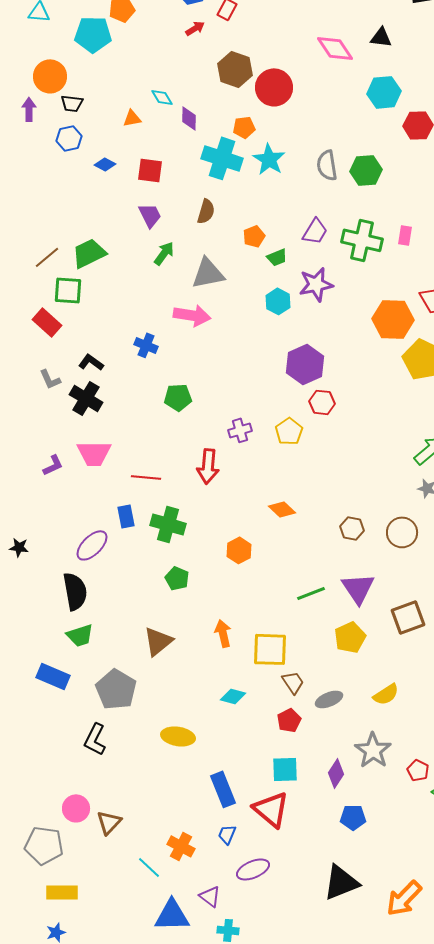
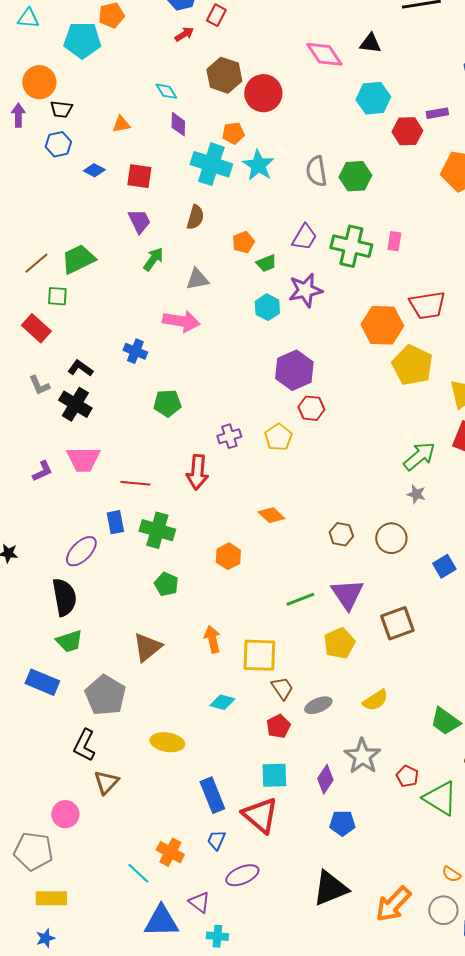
cyan diamond: (162, 97) -> (166, 91), moved
gray triangle: (208, 273) -> (197, 279), size x0.7
green square: (68, 290) -> (57, 296), size x0.7
brown triangle: (109, 822) -> (106, 782), moved

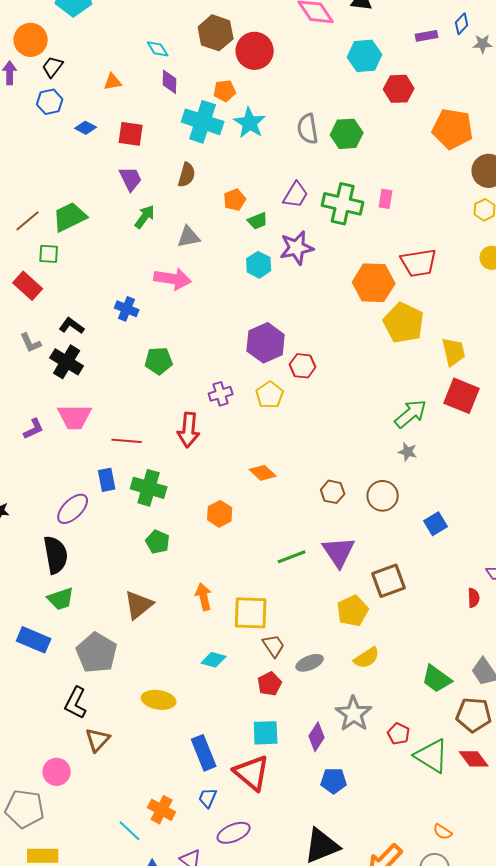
black trapezoid: (61, 109) -> (53, 67), turned 120
purple rectangle: (437, 113) -> (427, 36), moved
purple hexagon: (294, 370) -> (266, 343), moved
yellow pentagon: (339, 643) -> (353, 611), moved

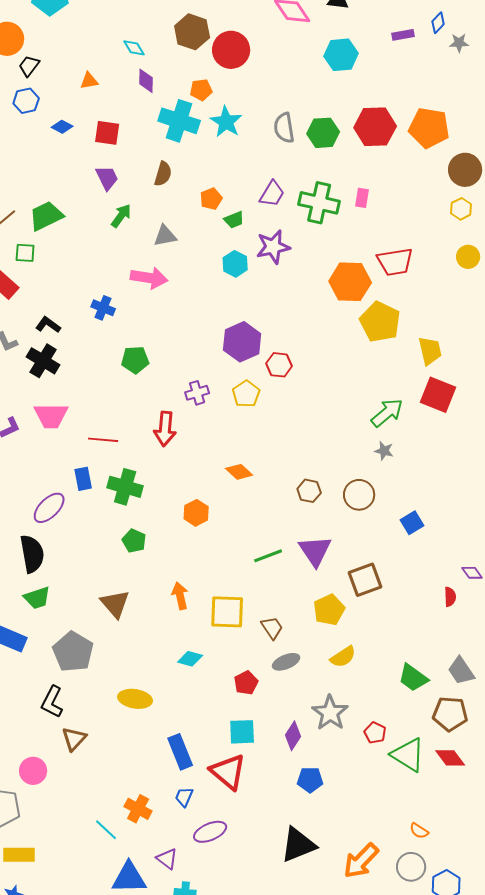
red hexagon: (399, 89) -> (375, 127), moved, size x1.4
brown triangle: (139, 605) -> (115, 604), turned -32
brown trapezoid: (274, 646) -> (272, 628), moved

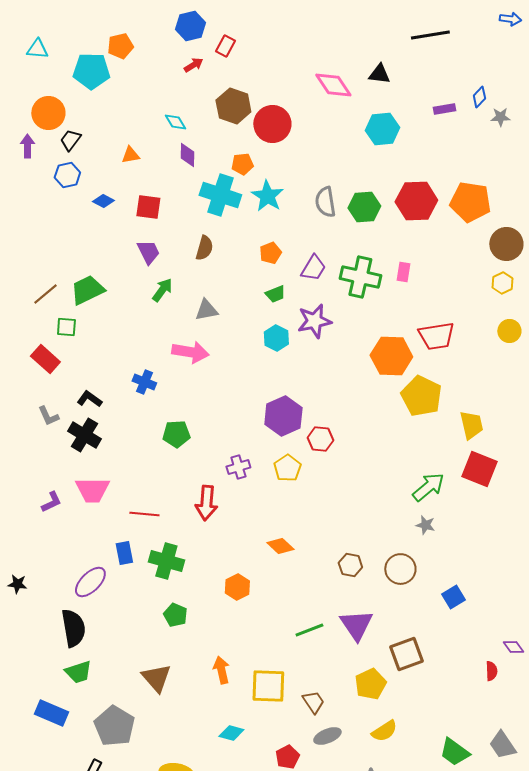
orange pentagon: (211, 199) -> (270, 253), moved

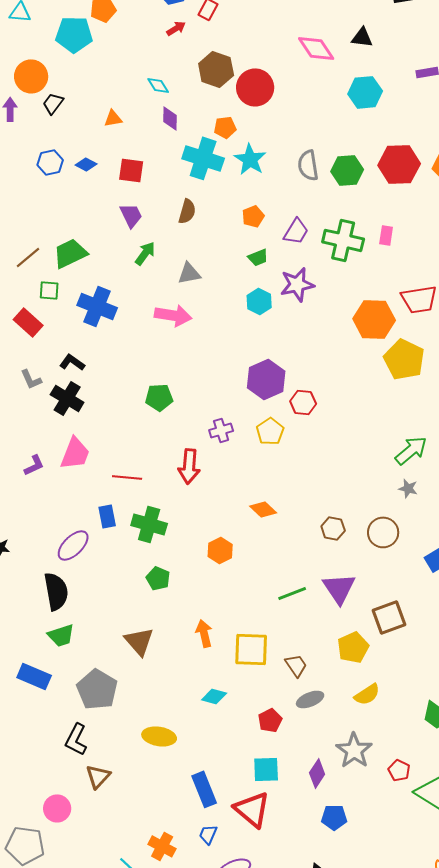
blue hexagon: (67, 175) -> (50, 162), moved
blue cross: (144, 382) -> (97, 306), moved, size x1.6
pink trapezoid: (92, 490) -> (75, 453), turned -69

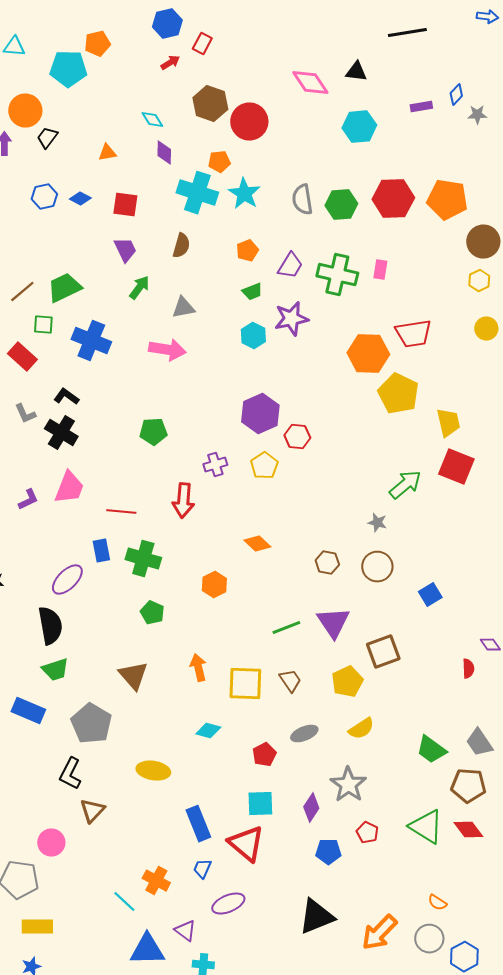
gray star: (408, 488) -> (377, 523), moved
brown trapezoid: (296, 665) -> (290, 681), moved
red pentagon: (399, 770) -> (367, 833), moved

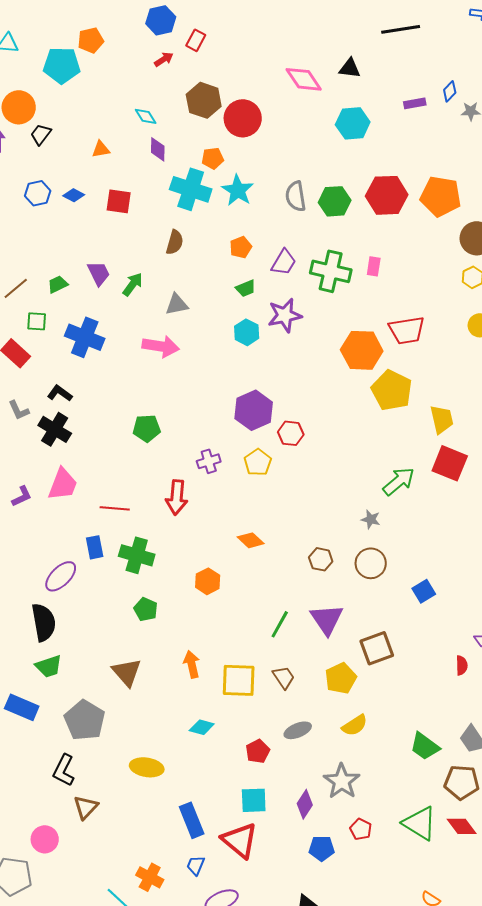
purple trapezoid: (125, 250) -> (99, 273), moved
green trapezoid: (64, 288) -> (58, 284), size x0.6
green line: (286, 628) -> (280, 624), turned -40

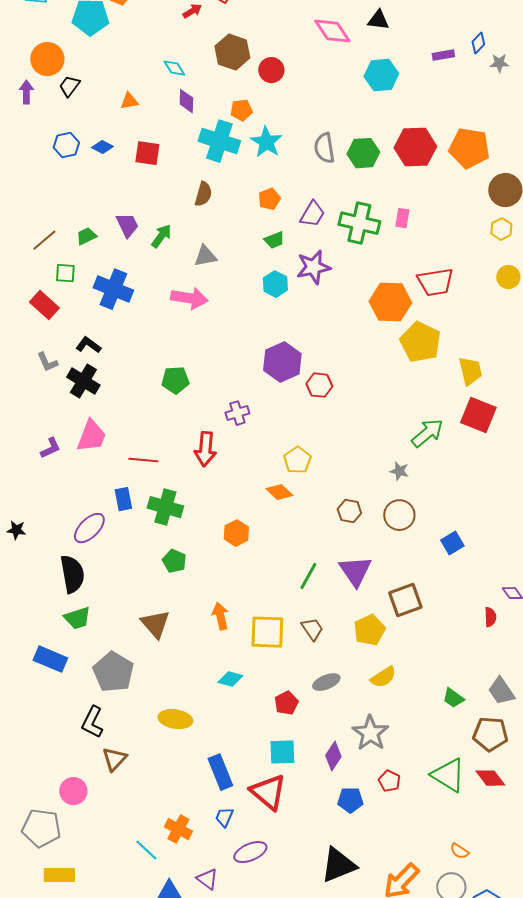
red circle: (243, 118) -> (271, 70), size x0.7
yellow pentagon: (258, 462) -> (297, 460), moved
green trapezoid: (425, 746) -> (453, 698), size x0.7

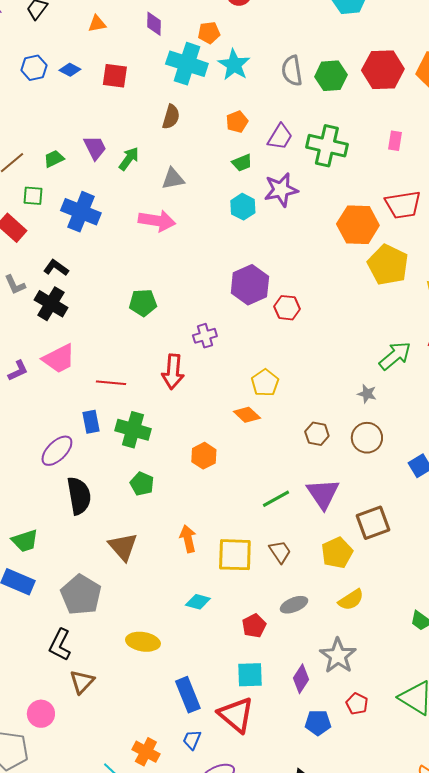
pink rectangle: (402, 218) -> (395, 141), moved
pink trapezoid: (91, 436) -> (59, 359), turned 42
black semicircle: (72, 574) -> (79, 496), moved
green line: (308, 576) -> (276, 499), turned 32
green trapezoid: (77, 618) -> (25, 541), moved

